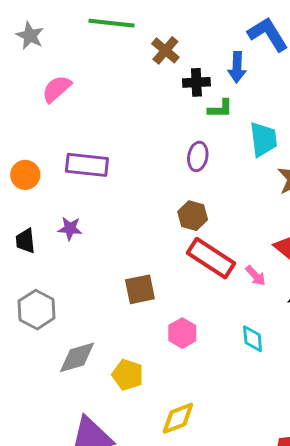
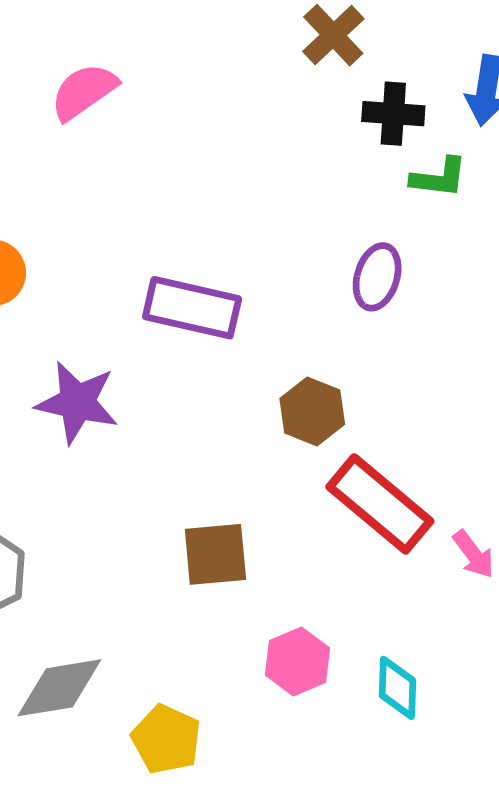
purple rectangle: (87, 165) -> (192, 308), moved
brown hexagon: (193, 216) -> (312, 411), moved
purple star: (70, 228) -> (77, 402), size x1.5
cyan diamond: (253, 339) -> (397, 688), moved

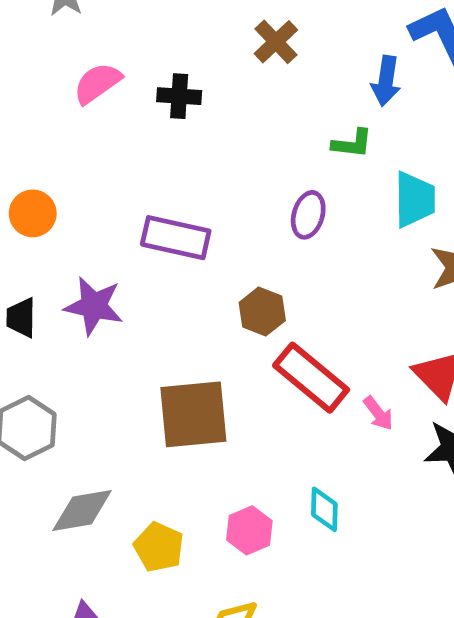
black cross: (393, 114) -> (179, 96), moved
brown square: (215, 554) -> (193, 414), size x1.5
pink hexagon: (297, 662) -> (249, 530), moved

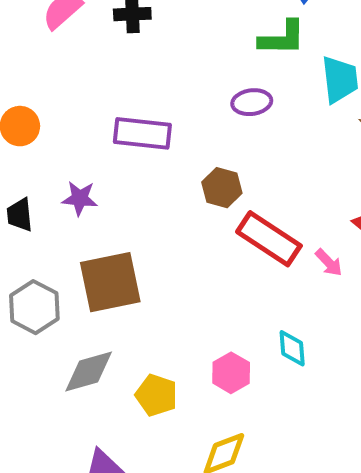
green L-shape: (352, 144) -> (282, 38), size x1.4
purple ellipse: (308, 215) -> (252, 102), turned 72
purple star: (94, 306) -> (80, 198), size x0.7
brown square: (193, 414) -> (110, 282), moved

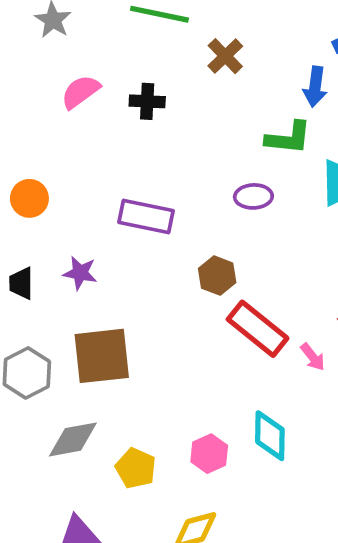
cyan diamond: (292, 348) -> (270, 436), size x1.4

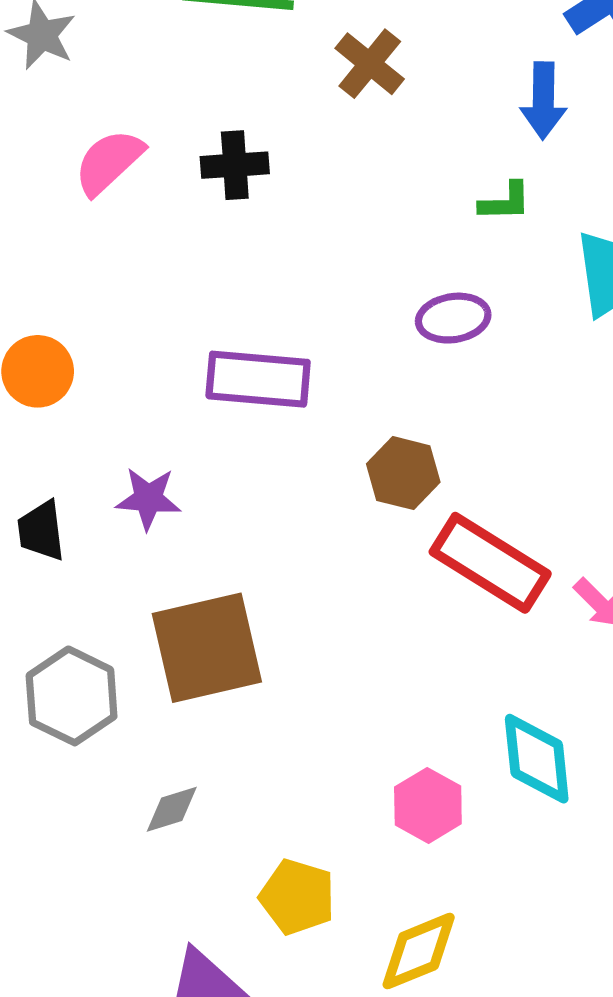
green L-shape: (288, 138) -> (505, 202), size x0.6
gray diamond: (73, 439) -> (172, 809), size x0.6
yellow pentagon: (136, 468) -> (297, 897), moved

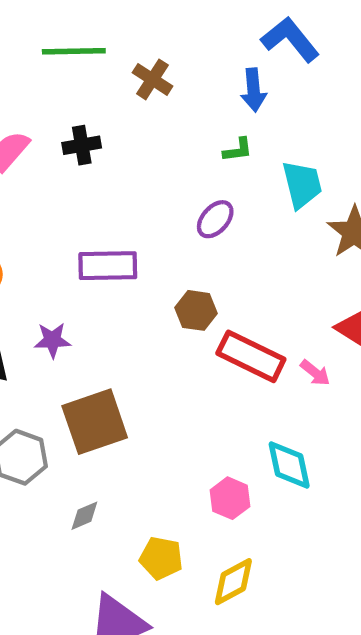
purple ellipse: (453, 318) -> (215, 219), turned -33

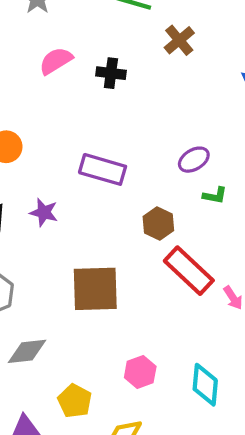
green L-shape: (238, 150) -> (215, 195), moved
brown square: (95, 422) -> (95, 289), moved
cyan diamond: (289, 465) -> (205, 385), moved
gray diamond: (84, 516) -> (27, 351), size x1.5

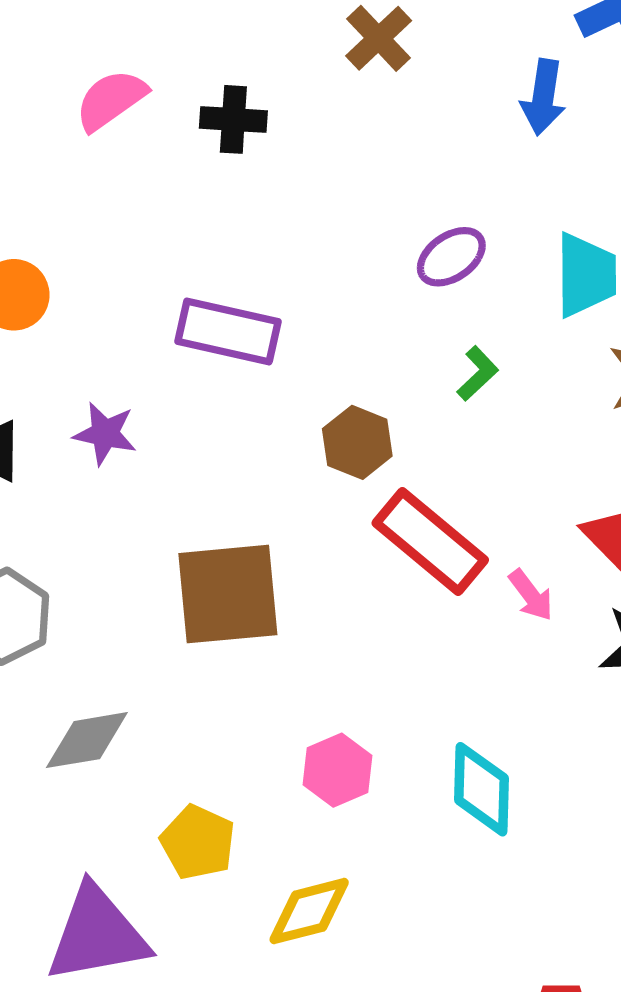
purple ellipse: (194, 160) -> (451, 257), moved
green L-shape: (215, 195) -> (478, 373), turned -50

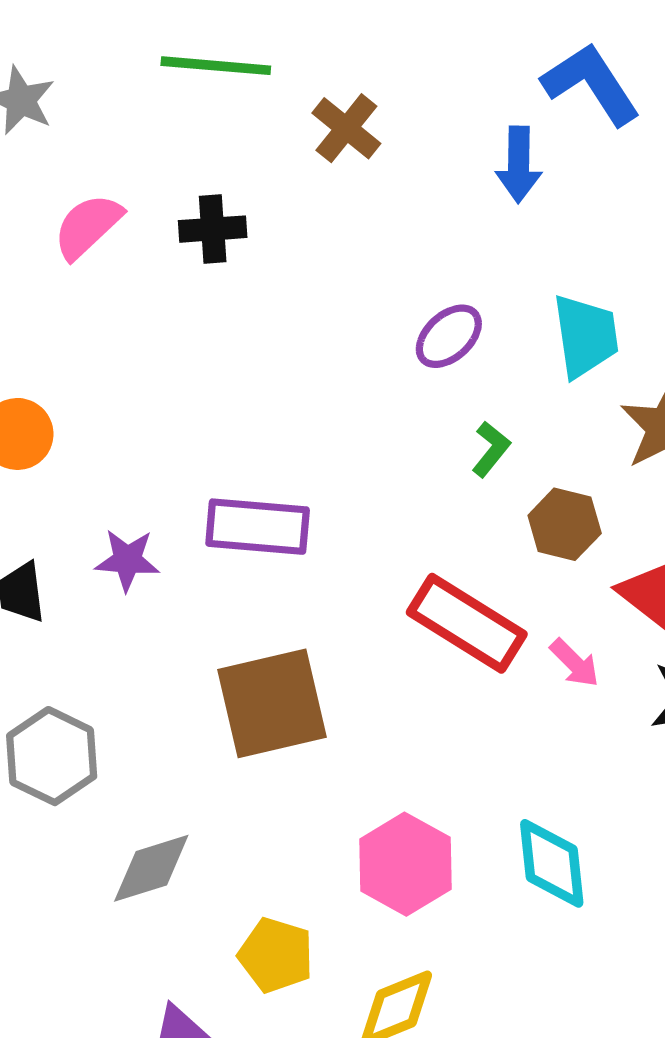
purple rectangle: (228, 331) -> (258, 527), moved
brown hexagon: (357, 442) -> (565, 524), moved
pink hexagon: (337, 770) -> (405, 864), size x1.4

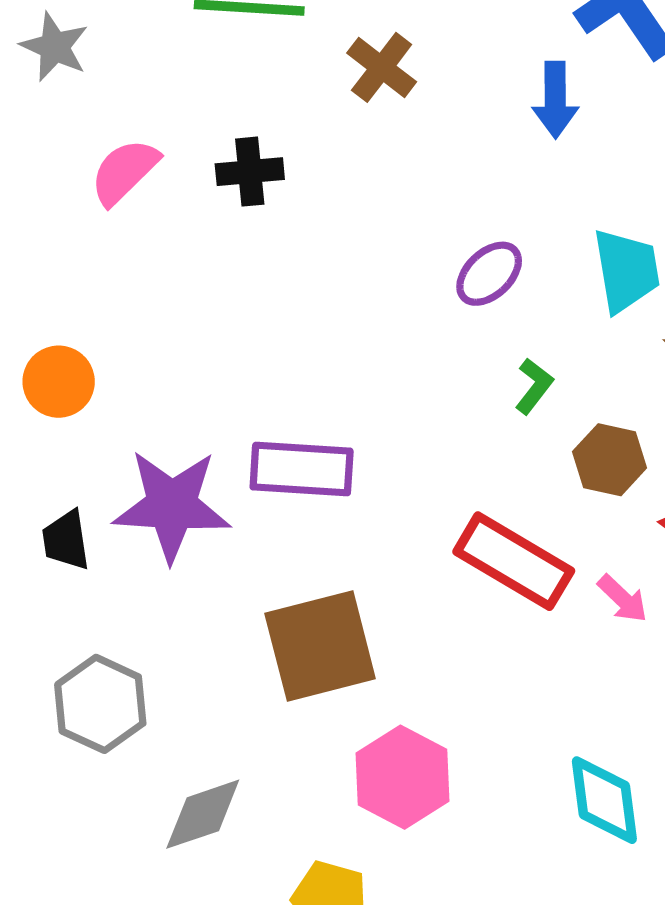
purple star: (127, 560) -> (172, 506), size x1.8
pink hexagon: (405, 864) -> (402, 777), moved

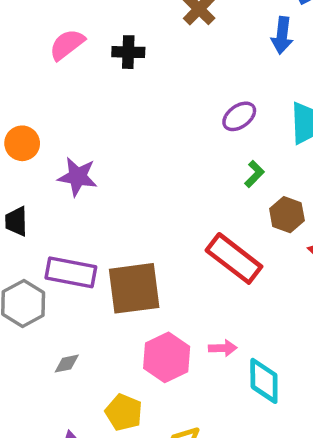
purple rectangle: (302, 469) -> (71, 272), moved
purple star: (172, 506) -> (78, 177), moved, size x0.7
pink arrow: (623, 599) -> (223, 348), moved, turned -52
gray diamond: (203, 814) -> (67, 364), size x0.6

